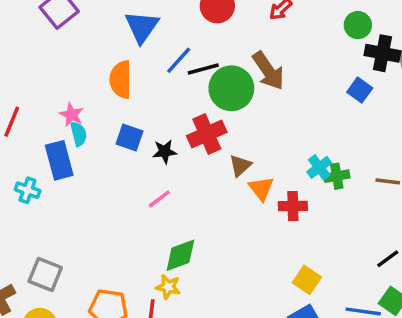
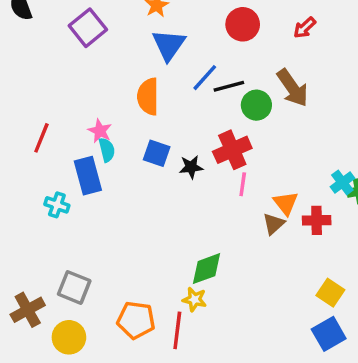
green circle: (231, 88) -> (256, 105), size x0.7
brown triangle: (240, 166) -> (274, 224), moved
pink line: (159, 199) -> (243, 184), moved, turned -45

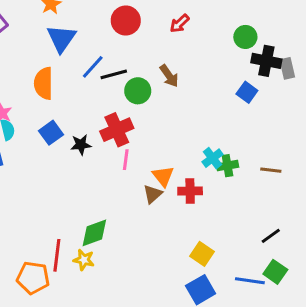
brown arrow: (293, 88) -> (169, 76), size x0.7
blue square: (157, 153) -> (51, 133), turned 35
red line: (177, 330) -> (57, 255), moved

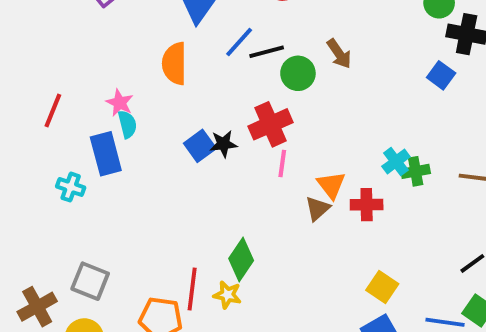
blue square: (51, 133) -> (200, 146), moved
green diamond: (94, 233) -> (241, 260), turned -36

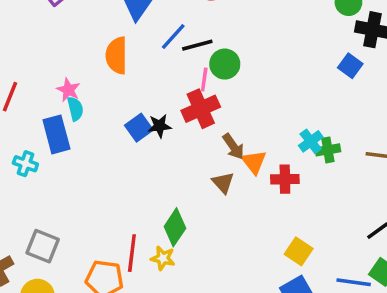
brown arrow: (339, 54) -> (233, 147), moved
pink line: (282, 163) -> (204, 80), moved
brown triangle: (318, 209) -> (223, 183), moved, turned -30

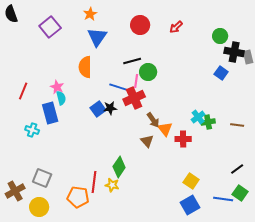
blue line: (173, 37) -> (118, 87), moved, turned 66

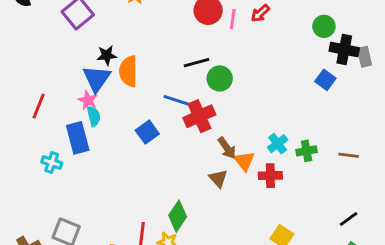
blue triangle: (97, 37) -> (97, 78), moved
pink line: (136, 81) -> (233, 19), moved
black star: (110, 108) -> (107, 55), moved
cyan cross: (198, 117) -> (278, 144), moved

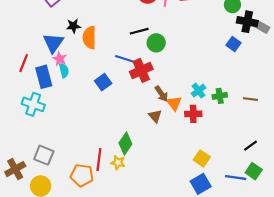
gray rectangle: (365, 57) -> (262, 27), turned -48
blue triangle: (97, 78) -> (53, 43), moved
blue rectangle: (78, 138) -> (44, 77), moved
cyan cross: (52, 162) -> (33, 104), size x1.5

